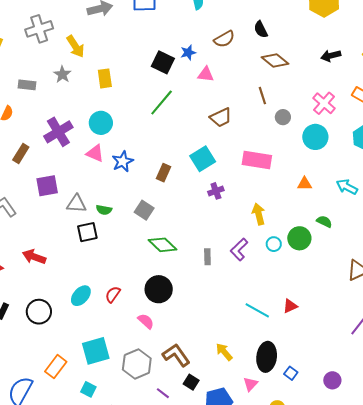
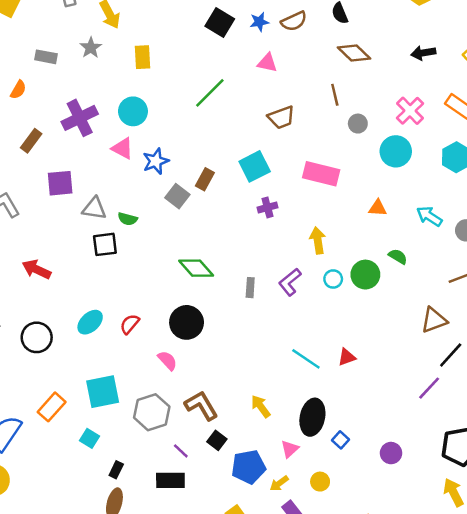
blue star: (188, 53) -> (259, 22), moved
black square: (163, 62) -> (220, 22), moved
gray square: (144, 210) -> (177, 196), moved

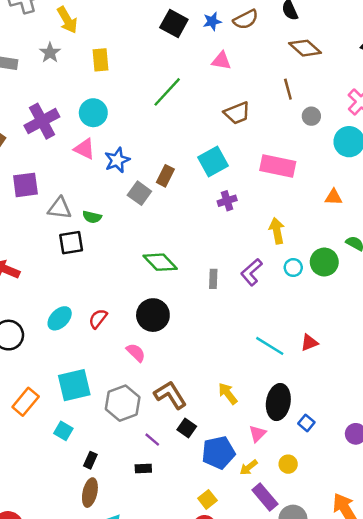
black rectangle: (170, 480) -> (143, 469), size x0.6

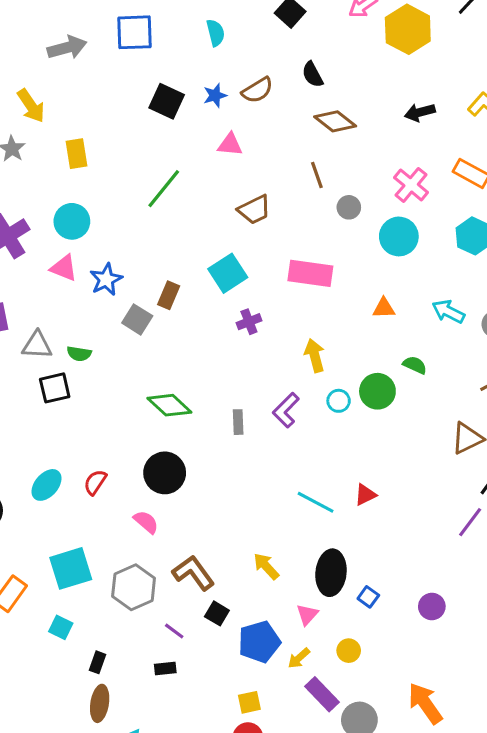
yellow square: (207, 499) -> (249, 702), turned 30

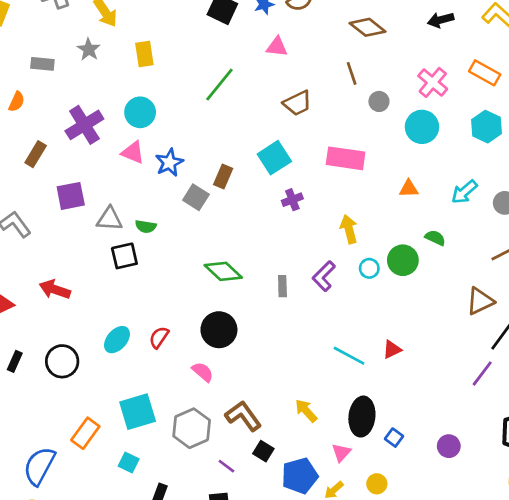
cyan arrow: (448, 312) -> (464, 192), turned -68

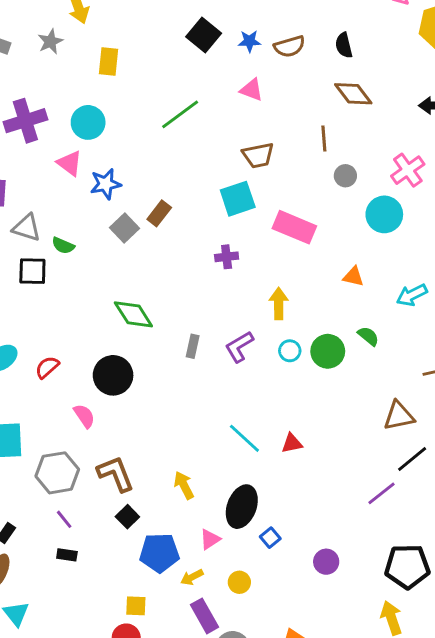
cyan square: (274, 158) -> (238, 199), moved
purple line: (226, 466) -> (64, 519), moved

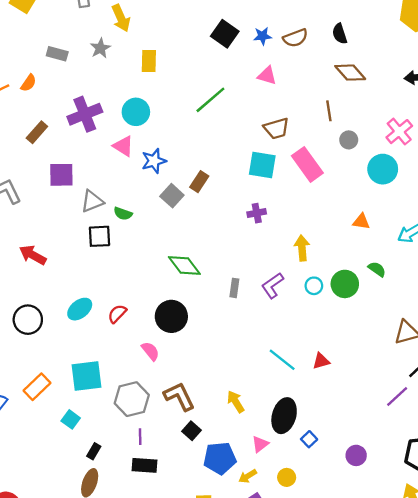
cyan square: (238, 199) -> (262, 165), turned 32
pink rectangle: (294, 227) -> (307, 164), moved, turned 36
gray triangle: (27, 228) -> (92, 201), turned -35
purple line: (64, 519) -> (140, 437), turned 42
black rectangle: (67, 555) -> (145, 465), size x1.5

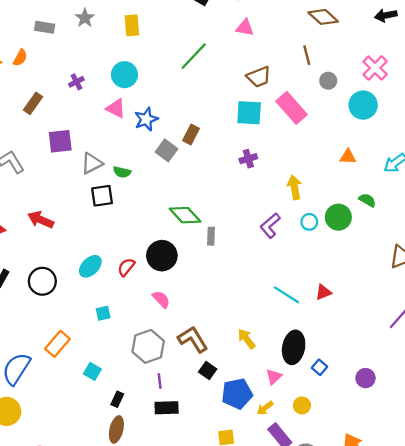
purple cross: (85, 114) -> (76, 82), size x0.5
gray rectangle: (234, 288) -> (211, 236), moved
black circle: (171, 316) -> (162, 256), moved
cyan square: (87, 376) -> (103, 313), moved, size x0.5

